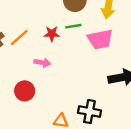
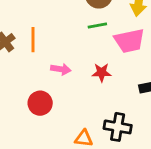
red star: (52, 34) -> (102, 73), moved
orange line: (19, 37) -> (33, 40), turned -48

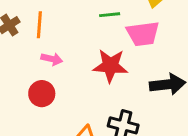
pink arrow: (61, 69) -> (52, 59), moved
red star: (102, 73) -> (110, 66), size x1.6

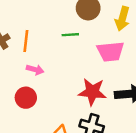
green line: (110, 15) -> (70, 35), moved
red star: (110, 66) -> (92, 92), moved

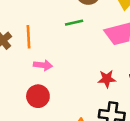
red star: (92, 92) -> (107, 79), size x0.6

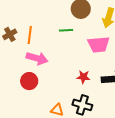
pink arrow: (43, 65) -> (37, 58), size x1.5

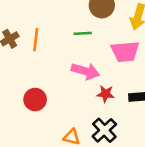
pink arrow: (37, 58) -> (85, 71), moved
black cross: (82, 105) -> (104, 130), turned 30

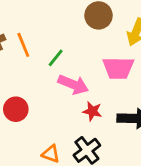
green line: (83, 33) -> (56, 58), moved, turned -54
orange line: (36, 40) -> (23, 45), turned -35

